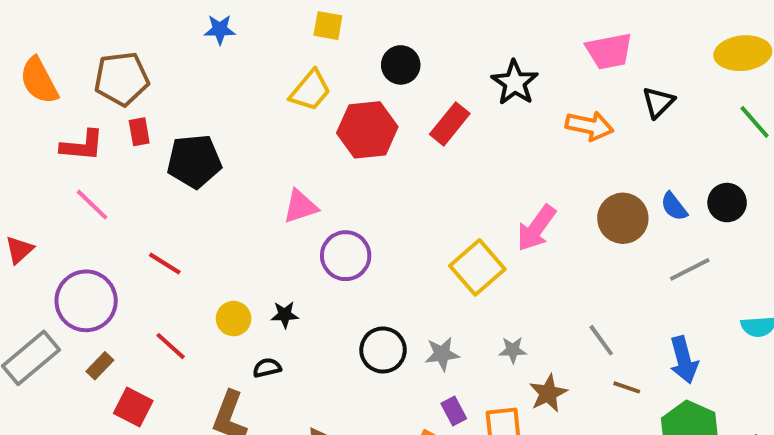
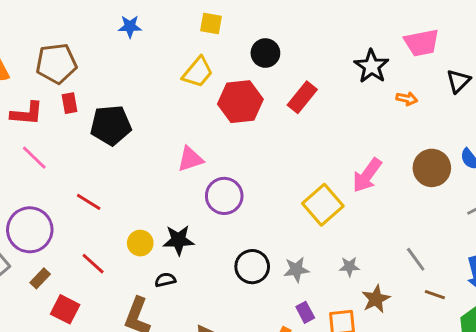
black star: (515, 83) -> (371, 66), moved
orange arrow: (589, 126) -> (407, 99), size x0.6
black star: (285, 315) -> (179, 240), size x1.5

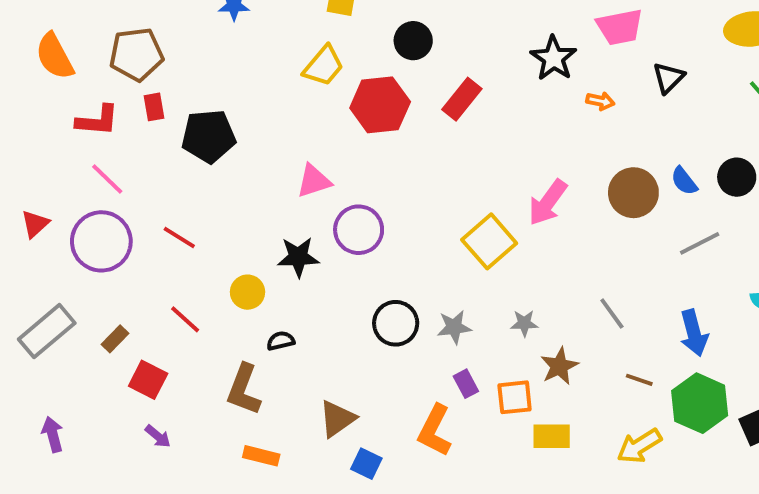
purple circle: (30, 230) -> (101, 241), moved
black star: (179, 240) -> (298, 257), moved
brown line: (435, 295) -> (639, 380), moved

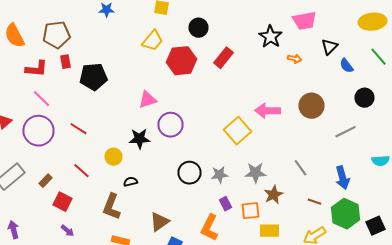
blue semicircle: (684, 181) -> (346, 66), moved
pink arrow: (548, 202) -> (268, 111), turned 55
gray star: (524, 323) -> (256, 173), size x1.5

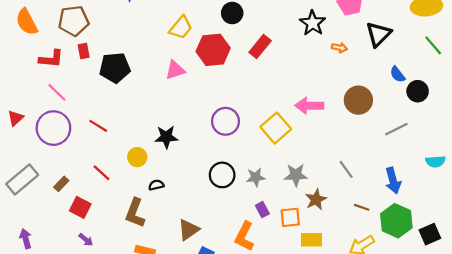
black triangle: (330, 47) -> (378, 34), size x1.4
blue semicircle: (346, 66) -> (397, 74), moved
pink triangle: (148, 100) -> (175, 70), moved
purple circle: (170, 125) -> (225, 121), moved

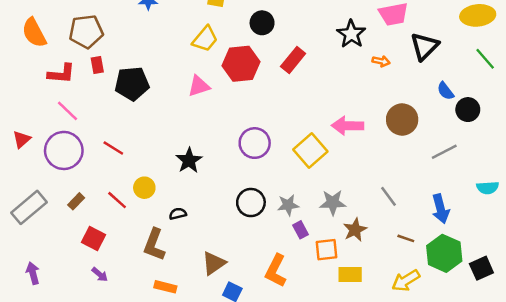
black star: (166, 137) -> (189, 160), turned -30
yellow circle: (137, 157) -> (144, 188), moved
brown rectangle: (61, 184) -> (76, 201), moved
purple rectangle: (262, 210) -> (300, 230), moved

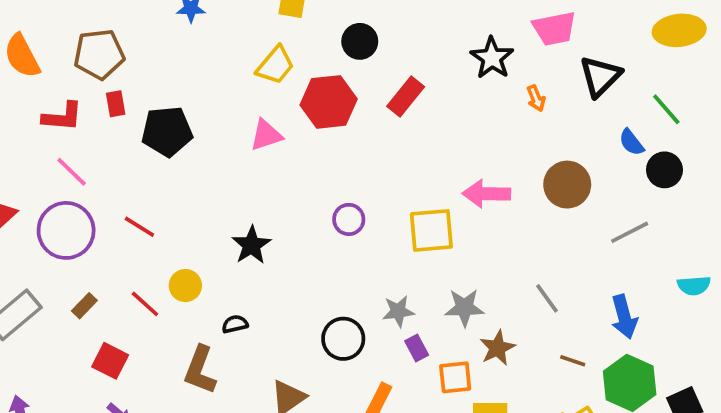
green line: (485, 59) -> (666, 109), moved
orange arrow: (381, 61) -> (536, 98), turned 56
purple circle: (255, 143) -> (349, 219), size x0.7
yellow square: (310, 150) -> (431, 230), turned 36
black circle: (251, 203) -> (343, 339), moved

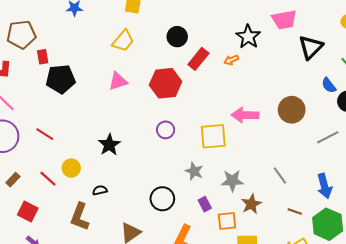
black circle: (360, 41) -> (177, 37), moved
orange arrow: (536, 98) -> (231, 60), moved, turned 88
red hexagon: (329, 102) -> (166, 83), moved
red rectangle: (116, 104) -> (43, 57), moved
gray star: (398, 311) -> (194, 171), moved, turned 30

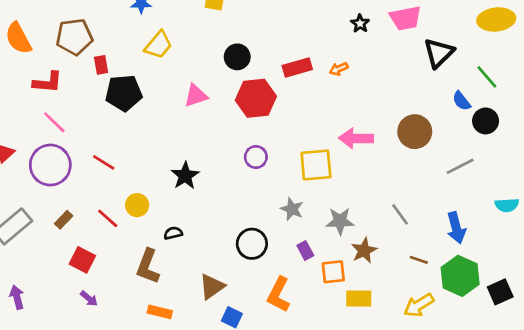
black circle: (177, 37) -> (237, 57), moved
black star: (248, 37) -> (360, 23), moved, size x0.6
yellow trapezoid: (123, 41) -> (158, 45), moved
red rectangle: (198, 59) -> (297, 68), turned 35

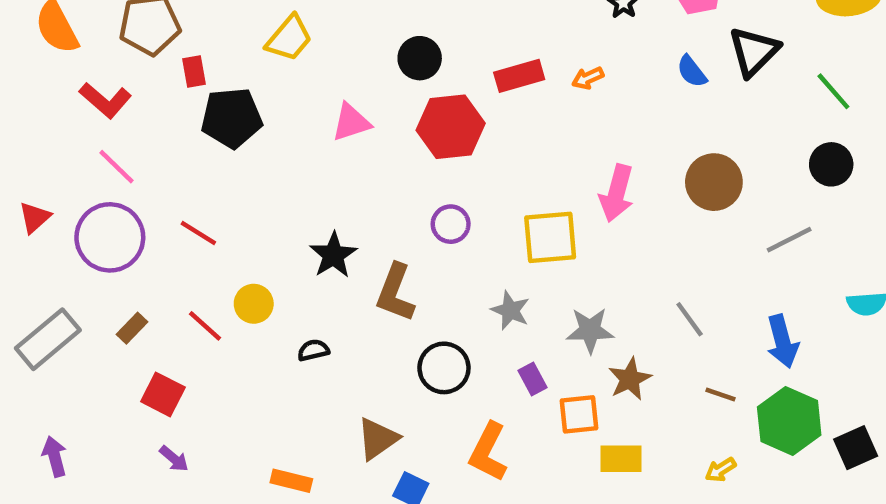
red L-shape: (48, 82) -> (105, 100), turned 36
blue semicircle: (462, 101) -> (692, 71), moved
pink arrow: (356, 138) -> (617, 193), turned -76
brown L-shape: (148, 266) -> (395, 293), moved
yellow arrow: (419, 305) -> (721, 470), size x0.6

